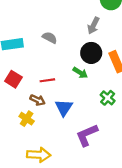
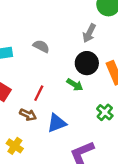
red line: (47, 80) -> (39, 93), turned -56
blue triangle: (64, 108) -> (57, 123), turned 36
yellow cross: (27, 119) -> (15, 146), moved

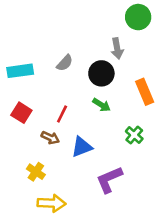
gray arrow: (89, 33) -> (117, 49), turned -36
gray semicircle: (41, 46) -> (65, 63), turned 105
black circle: (87, 63) -> (101, 73), moved

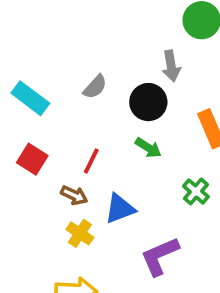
cyan rectangle: (20, 71) -> (30, 98), turned 45
yellow cross: (36, 172) -> (80, 233), moved

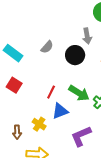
green arrow: (148, 148) -> (79, 93), moved, size x1.5
red line: (91, 161) -> (51, 92), moved
brown arrow: (74, 195) -> (17, 132), moved, turned 64

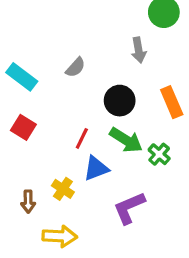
black circle: (75, 55) -> (120, 101), moved

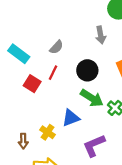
red square: (23, 127) -> (32, 84), moved
red line: (82, 138) -> (53, 73), moved

